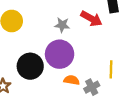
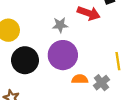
black circle: (30, 66) -> (25, 60), moved

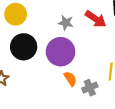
orange semicircle: (80, 79) -> (70, 79), turned 42

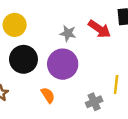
orange semicircle: (70, 79) -> (48, 95), moved

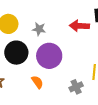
red arrow: (99, 29) -> (79, 26), turned 150
gray star: (68, 33) -> (39, 29), moved

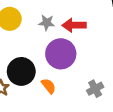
red arrow: (79, 26) -> (74, 25), moved
black circle: (16, 53) -> (21, 71), moved

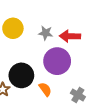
gray cross: (95, 89) -> (78, 95), moved, turned -32

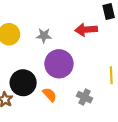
red arrow: (70, 36) -> (86, 30), moved

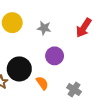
red arrow: (86, 30) -> (84, 28), turned -60
purple circle: (59, 64) -> (55, 56), size x0.7

